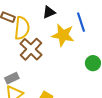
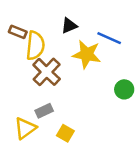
blue line: (81, 22) -> (109, 38), turned -48
gray rectangle: (12, 78) -> (44, 111), moved

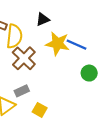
blue line: (109, 38) -> (76, 45), moved

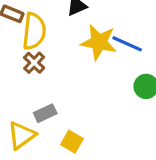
brown cross: (24, 58) -> (34, 63), moved, size x0.6

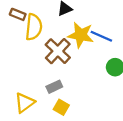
brown cross: (34, 63) -> (58, 51), moved, size x1.6
gray rectangle: (45, 113) -> (54, 87), moved

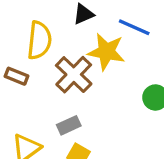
brown rectangle: (18, 14) -> (16, 76), moved
blue line: (101, 36) -> (134, 27), moved

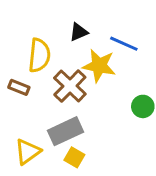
gray rectangle: (69, 125) -> (66, 131), size x1.6

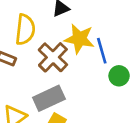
blue line: (124, 44) -> (102, 51), moved, turned 50

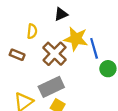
yellow semicircle: (25, 30) -> (32, 31), size x0.6

